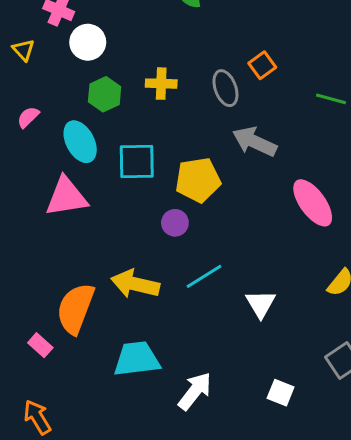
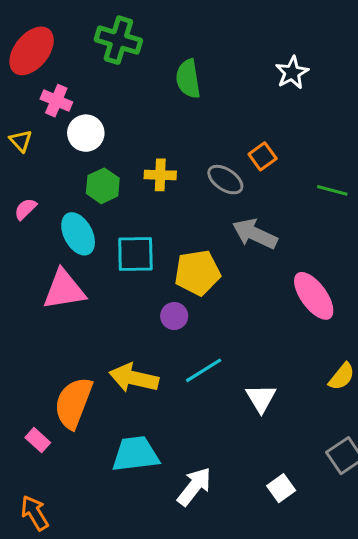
gray ellipse: (225, 88) -> (225, 180), turned -36
white square: (281, 393) -> (281, 488), turned 32

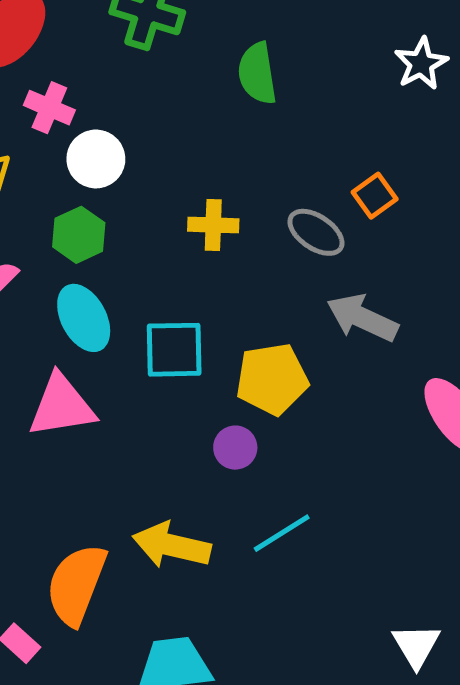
green hexagon: (103, 186) -> (79, 235), moved
white triangle: (261, 398) -> (416, 646), moved

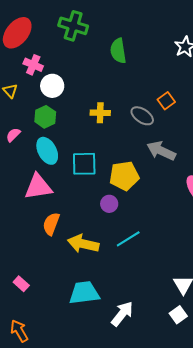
orange semicircle: (76, 584) -> (51, 224), moved, size x0.7

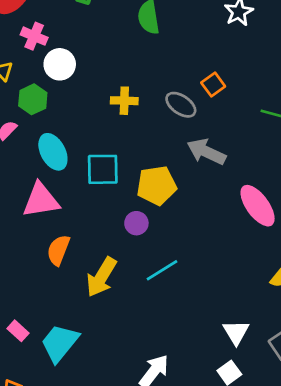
green hexagon: (45, 117) -> (33, 99), moved
yellow arrow: (83, 244) -> (101, 277), turned -72
cyan trapezoid: (84, 293) -> (60, 343), moved, turned -44

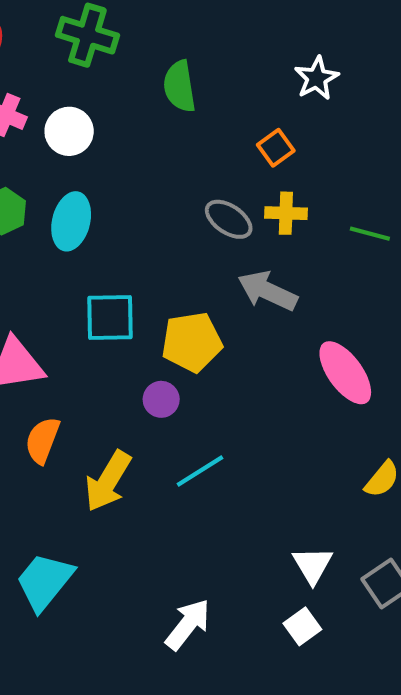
white circle: (60, 64) -> (69, 131), moved
orange square: (213, 85) -> (276, 148), moved
yellow cross: (124, 101) -> (286, 213), moved
cyan ellipse: (53, 152) -> (71, 221), moved, turned 42

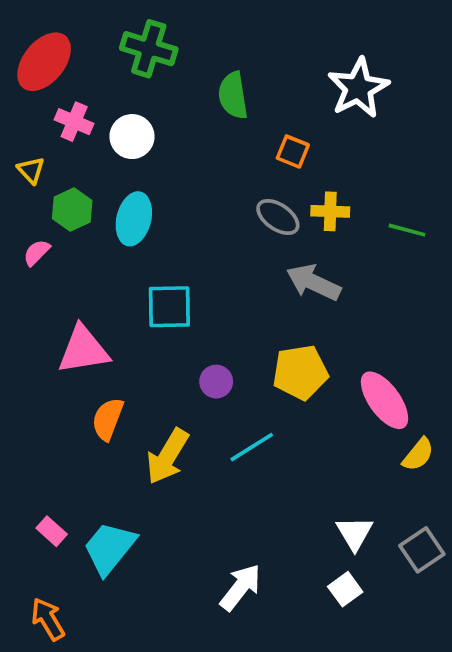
white star: (317, 78) -> (358, 88), size x1.5
orange square: (276, 148) -> (293, 152), moved, turned -32
yellow pentagon: (192, 342) -> (300, 372), moved
pink ellipse: (345, 373) -> (384, 400), moved

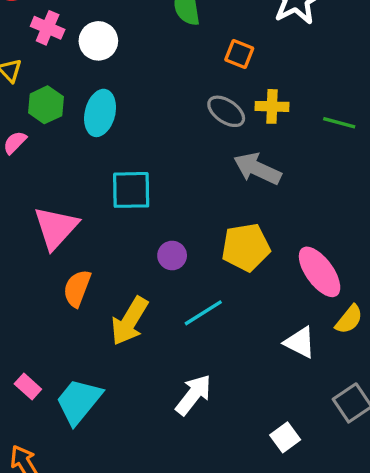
pink triangle: (83, 350) -> (56, 228), turned -39
white triangle: (355, 533) -> (300, 342), moved, turned -32
white arrow: (240, 587) -> (193, 395), moved

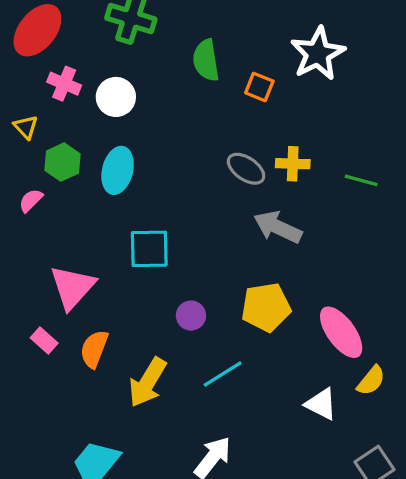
orange square: (239, 54) -> (259, 87), moved
pink rectangle: (28, 387) -> (44, 341), moved

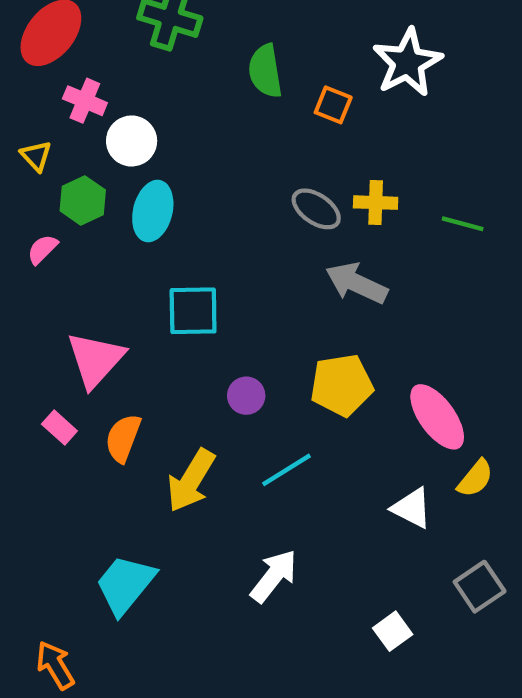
white circle: (116, 97) -> (132, 141), moved

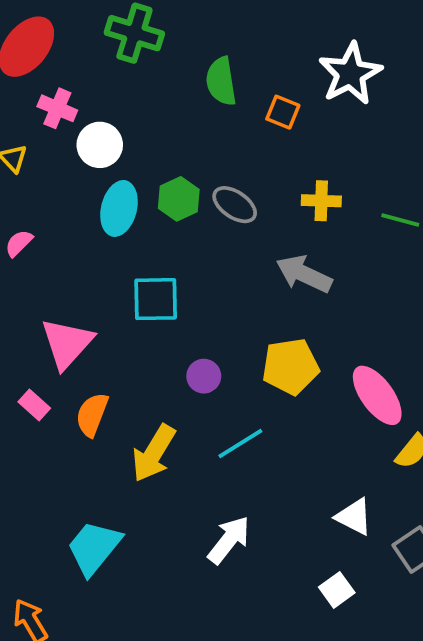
green hexagon: (83, 200) -> (179, 199), moved
gray ellipse: (316, 209) -> (235, 205), moved
white triangle: (412, 508) -> (354, 517), moved

